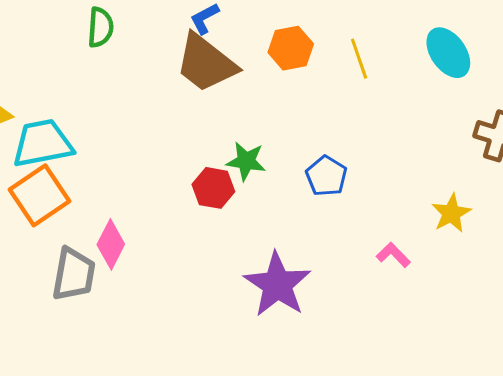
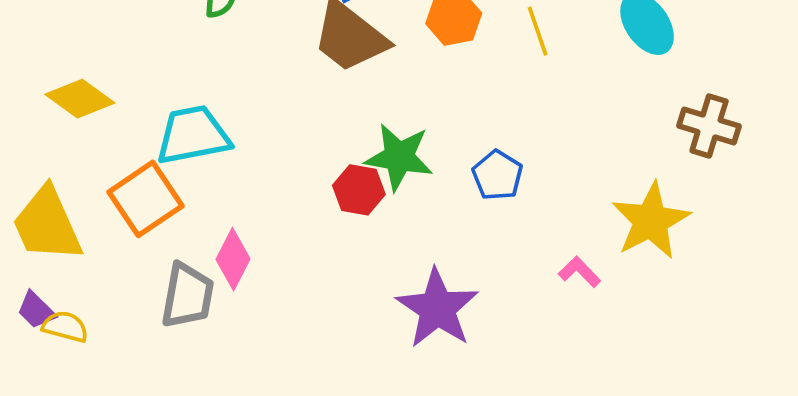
cyan trapezoid: (42, 143) -> (193, 135), moved
green star: (246, 161) -> (399, 157), size x1.4
yellow star: (451, 213) -> (651, 221), size x1.6

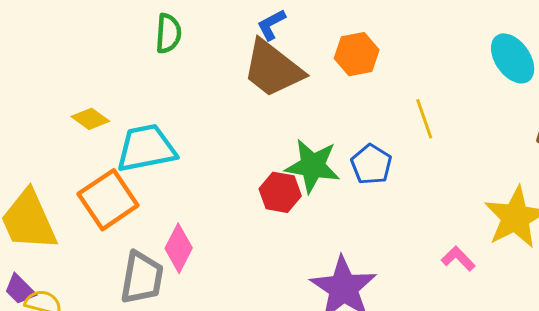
yellow line: (538, 31) -> (424, 119), moved
yellow diamond: (80, 99) -> (90, 119), moved, size x0.7
blue pentagon: (497, 175) -> (371, 164), moved

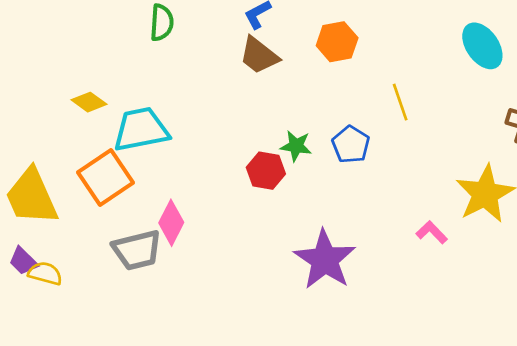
brown trapezoid: (273, 69) -> (259, 55), size x0.7
green star: (313, 166) -> (296, 146), size x0.6
gray trapezoid: (142, 278) -> (137, 250), turned 66

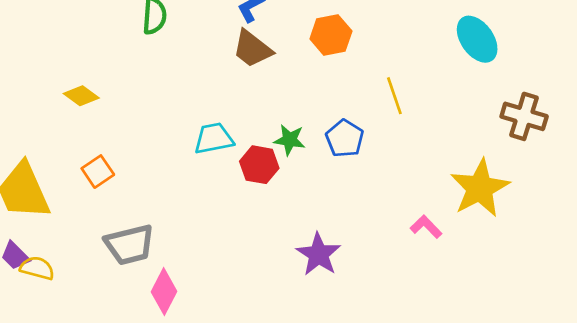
cyan trapezoid: (141, 129) -> (214, 138), moved, size x0.7
orange square: (105, 177) -> (98, 172), size x0.6
pink diamond: (171, 223) -> (164, 292), moved
purple star: (325, 260) -> (319, 254), size x0.7

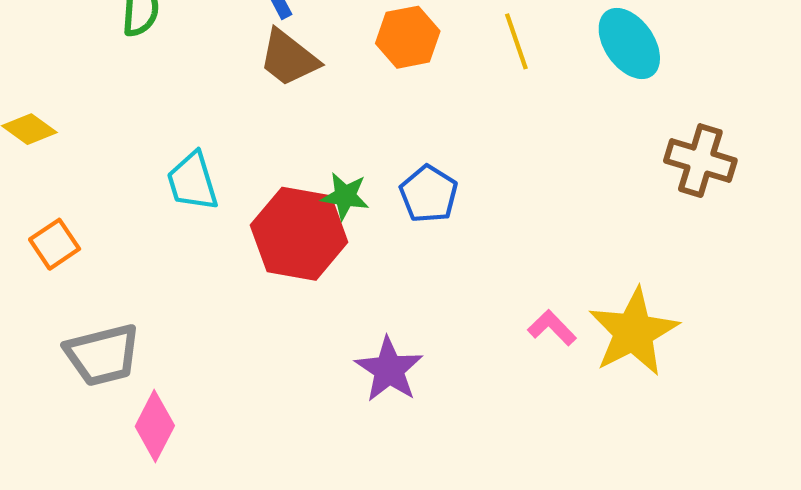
yellow line: (394, 96) -> (516, 41), moved
cyan trapezoid: (214, 138) -> (192, 181), moved, turned -96
red hexagon: (259, 165) -> (299, 234), size x1.6
yellow star: (480, 188) -> (633, 332), moved

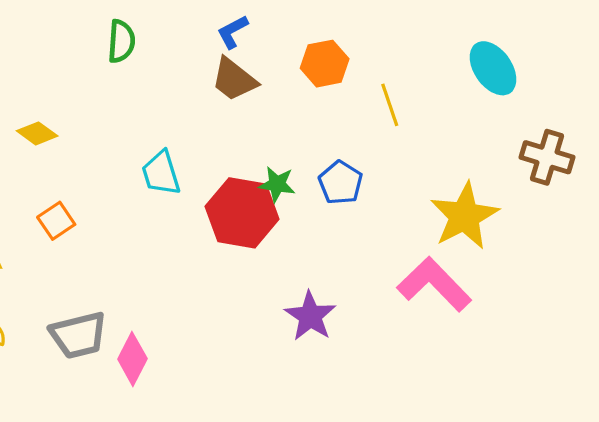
yellow line: (516, 41) -> (390, 105), moved
pink L-shape: (552, 328) -> (434, 284), size x2.0
yellow star: (633, 332) -> (464, 216), moved
gray trapezoid: (103, 355) -> (78, 335), moved

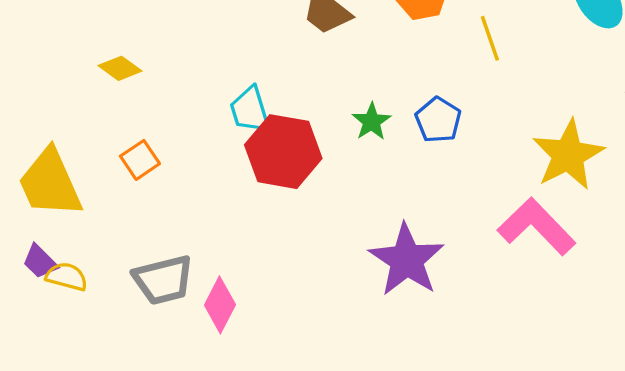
green star: (277, 184) -> (372, 122), turned 30
red hexagon: (242, 213) -> (283, 152), moved
purple star: (310, 316) -> (407, 260), size x1.4

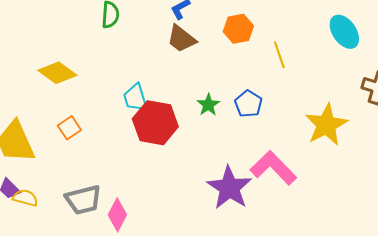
yellow diamond: (120, 68) -> (57, 73), size x1.5
pink L-shape: (536, 227) -> (273, 168), moved

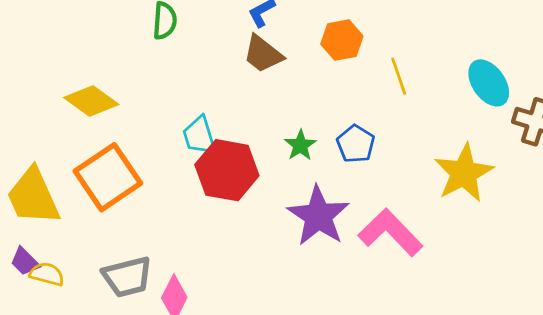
cyan ellipse: (344, 32) -> (489, 83), moved
orange square: (69, 128) -> (108, 177), size x2.0
purple star: (229, 188) -> (318, 216), moved

